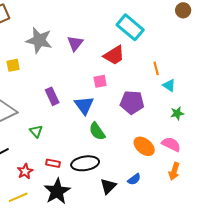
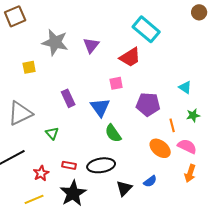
orange line: (156, 68) -> (172, 125), moved

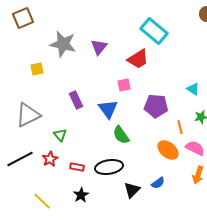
red star: (41, 173) -> (50, 159), moved
black star: (73, 193) -> (81, 195), size x0.6
yellow line: (34, 199) -> (42, 201), turned 66

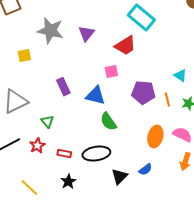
blue triangle: (108, 109) -> (95, 96), turned -40
orange line: (180, 127) -> (167, 100), moved
orange ellipse: (168, 150) -> (155, 137), turned 65

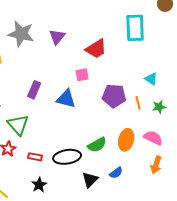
cyan rectangle: (141, 18) -> (135, 28), moved, turned 48
purple rectangle: (63, 87) -> (34, 90), turned 48
green triangle: (47, 122) -> (18, 125), size x1.6
green semicircle: (108, 122) -> (97, 145), moved, turned -84

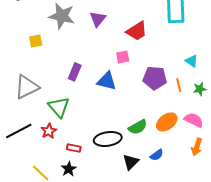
orange ellipse: (126, 140) -> (167, 122), turned 40
red rectangle: (35, 157) -> (74, 148), moved
black star: (39, 185) -> (69, 169), moved

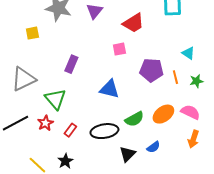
blue triangle: (107, 81) -> (109, 89), moved
red rectangle: (74, 148) -> (70, 130), moved, turned -64

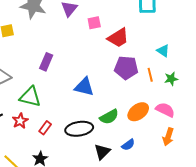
red trapezoid: (133, 23) -> (118, 38), moved
pink square: (119, 49) -> (94, 23), moved
green triangle: (55, 99) -> (30, 97), turned -35

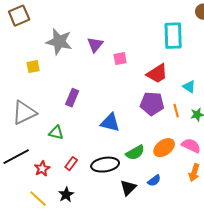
red trapezoid: (118, 38) -> (157, 74), moved
green triangle: (30, 97) -> (56, 133), size x0.7
red star: (20, 121) -> (42, 169), moved

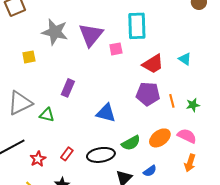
cyan rectangle: (173, 36) -> (137, 26), moved
purple triangle: (95, 45) -> (91, 35), size x1.5
cyan triangle: (189, 87) -> (185, 59), moved
green triangle: (56, 133) -> (47, 115), moved

